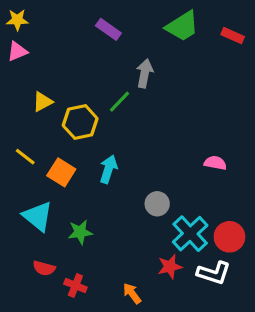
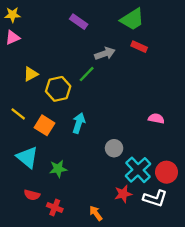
red rectangle: (233, 36) -> (139, 47), moved
gray arrow: (145, 73) -> (105, 53), turned 60

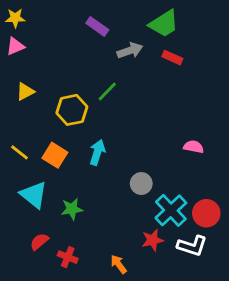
gray arrow: (105, 53) -> (130, 51), moved
yellow triangle: (31, 74) -> (25, 92), moved
yellow line: (18, 114) -> (20, 152), moved
red semicircle: (32, 195) -> (39, 242), turned 126

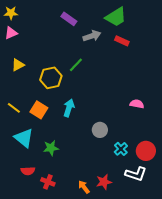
cyan cross: (171, 210) -> (121, 149), size x0.6
red star: (153, 240) -> (104, 182), moved
red semicircle: (39, 242) -> (28, 171), turned -144

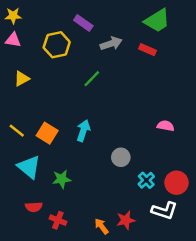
green trapezoid: (116, 17) -> (157, 21), moved
pink triangle: (11, 33) -> (13, 40), turned 32
yellow hexagon: (51, 78) -> (57, 45), moved

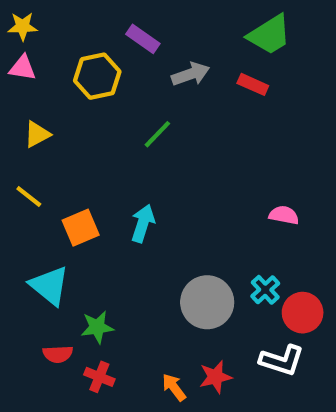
yellow line: (17, 131) -> (29, 196), moved
orange square: (47, 133) -> (81, 228), turned 35
gray circle: (121, 157) -> (207, 302), moved, size x1.6
green star: (62, 179) -> (97, 327), moved
cyan cross: (146, 180) -> (265, 290), moved

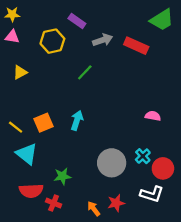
green trapezoid: (269, 35) -> (162, 20), moved
red rectangle: (253, 84) -> (136, 46), size x1.5
yellow line: (29, 196) -> (16, 127), moved
green star: (97, 327) -> (62, 176), moved
red semicircle: (58, 354) -> (31, 191), size x1.5

